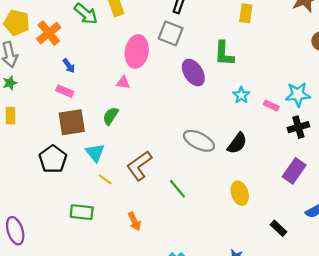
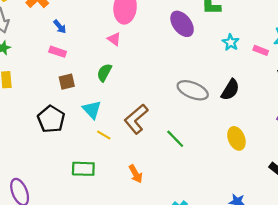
pink triangle: (123, 83) -> (114, 39), turned 32
brown square: (72, 122) -> (67, 82), size x0.6

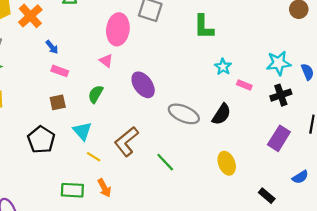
purple ellipse: (182, 24) -> (143, 85), moved
pink rectangle: (261, 50) -> (244, 85), moved
pink rectangle: (58, 52) -> (60, 71), moved
orange arrow: (136, 174) -> (104, 188), moved

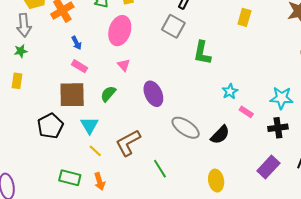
green L-shape: (204, 27) -> (202, 53), moved
pink ellipse: (118, 29) -> (120, 31), moved
brown square: (58, 102) -> (72, 95), size x1.8

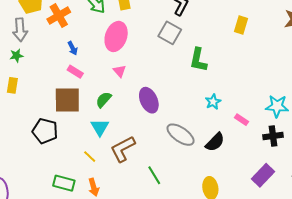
cyan star: (230, 91) -> (213, 102), moved
cyan triangle: (89, 125) -> (100, 127), moved
black pentagon: (50, 126) -> (45, 131), turned -30

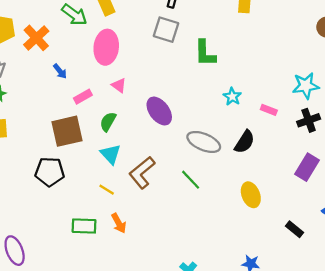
pink rectangle: (75, 72) -> (83, 97), moved, turned -49
green line: (154, 175) -> (191, 180), moved

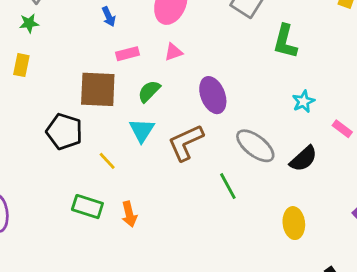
pink triangle: (119, 85) -> (173, 52), turned 49
brown L-shape: (142, 173) -> (186, 143), moved
yellow line: (107, 190) -> (107, 161), moved

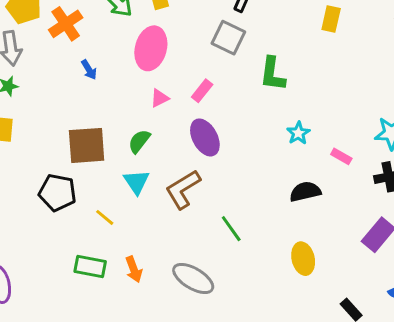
pink rectangle: (127, 54) -> (202, 91), moved, turned -30
gray ellipse: (255, 146) -> (193, 278), moved
black semicircle: (303, 159) -> (305, 192), turned -144

